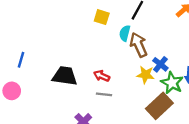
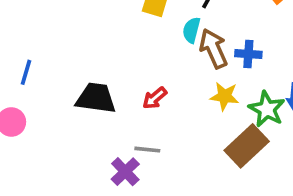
blue cross: (160, 64) -> (248, 54), moved, turned -35
red arrow: (102, 76) -> (155, 98), turned -63
gray line: (104, 94) -> (147, 150), moved

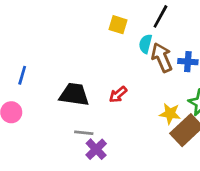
yellow star: (224, 96) -> (170, 114), moved
gray line: (147, 150) -> (84, 133), moved

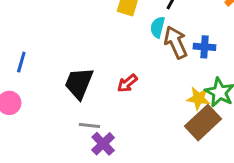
black trapezoid: (74, 94) -> (79, 83), turned -76
yellow star: (170, 114) -> (198, 98), moved

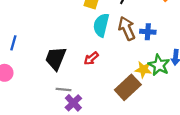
cyan semicircle: (158, 27) -> (101, 25), moved, size x1.5
brown rectangle: (203, 123) -> (128, 87), moved

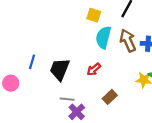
blue line: (13, 43) -> (32, 62), moved
brown rectangle: (128, 87) -> (110, 97), moved, size x0.6

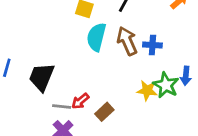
red arrow: (94, 69) -> (80, 101), moved
gray line: (67, 99) -> (62, 106), moved

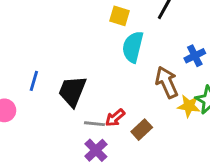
brown arrow: (127, 41) -> (167, 82), moved
blue cross: (152, 45) -> (195, 56), turned -30

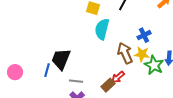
blue line: (34, 81) -> (47, 70), moved
yellow star: (189, 106) -> (142, 54), moved
red arrow: (115, 118) -> (118, 77), moved

